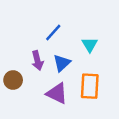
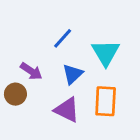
cyan triangle: (90, 45) -> (106, 53), size x1.5
purple arrow: (37, 61) -> (31, 71), moved, turned -42

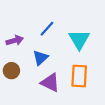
purple arrow: (31, 71) -> (15, 40), moved, turned -49
blue triangle: (73, 74) -> (40, 58), moved

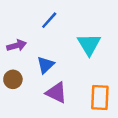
blue line: (47, 29) -> (49, 20), moved
orange rectangle: (79, 76) -> (100, 97), moved

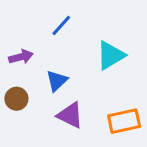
cyan triangle: (89, 44) -> (111, 55), turned 30
orange rectangle: (100, 97) -> (124, 121), turned 75

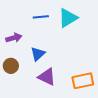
blue line: (61, 25) -> (41, 17), turned 42
cyan triangle: (111, 55) -> (68, 18), moved

